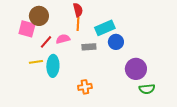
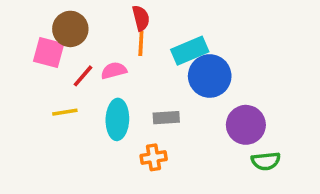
blue circle: (116, 42) -> (210, 76), size x1.5
gray rectangle: (89, 47) -> (166, 118), moved
cyan ellipse: (53, 66) -> (117, 119), moved

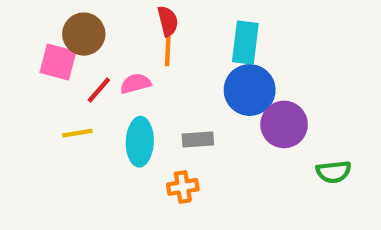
cyan rectangle: (190, 51) -> (245, 43), moved, turned -60
purple circle: (246, 125) -> (284, 124), moved
green semicircle: (266, 161) -> (334, 172), moved

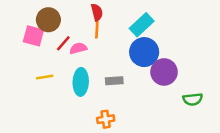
cyan rectangle: (245, 43) -> (142, 25), turned 40
red line: (99, 90) -> (63, 43), moved
orange cross: (183, 187) -> (106, 119), moved

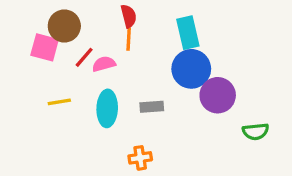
cyan rectangle: (142, 25) -> (188, 33), turned -60

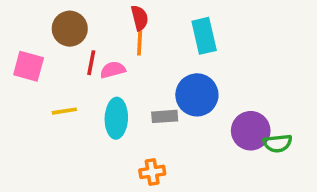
pink square: (45, 47) -> (29, 66), moved
red line: (84, 57) -> (91, 63), turned -30
blue circle: (191, 69) -> (197, 95), moved
purple circle: (218, 95) -> (251, 131), moved

